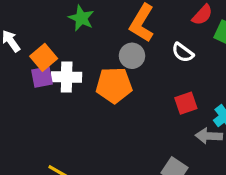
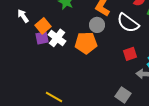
white semicircle: (183, 52) -> (128, 23), size x1.6
white cross: (67, 77) -> (57, 38), turned 36

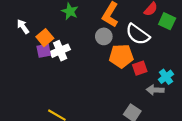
white cross: (57, 38) -> (60, 51), turned 30
orange pentagon: (86, 43) -> (121, 56), moved

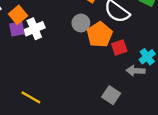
gray circle: (104, 36) -> (81, 23), moved
orange pentagon: (121, 56) -> (99, 35), turned -30

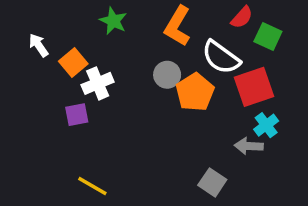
purple square: (17, 29) -> (77, 115), moved
red square: (119, 47) -> (254, 87), moved, size x1.6

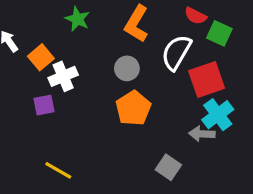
red semicircle: (242, 17) -> (195, 16), turned 75
white semicircle: (221, 57) -> (176, 52), turned 84
orange pentagon: (195, 92) -> (133, 108), moved
cyan cross: (266, 125) -> (218, 115), size x1.4

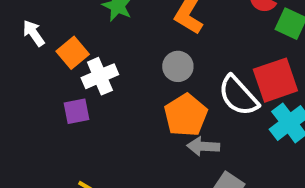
white semicircle: (176, 52) -> (238, 96), moved, turned -72
gray arrow: (202, 134) -> (203, 146), moved

